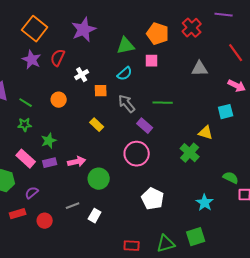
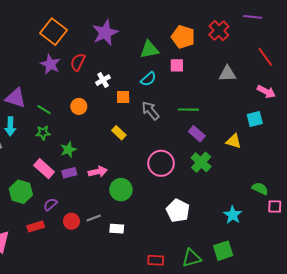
purple rectangle: (145, 126) -> (197, 134), moved
green cross: (190, 153) -> (201, 162), moved
white rectangle: (95, 216) -> (117, 229), turned 64
red circle: (45, 221) -> (71, 221), moved

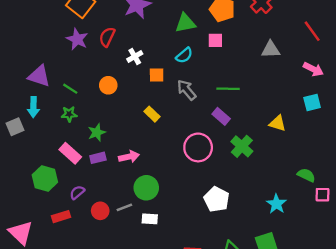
cyan square: (255, 119) -> (312, 103), moved
purple rectangle: (197, 134) -> (221, 116), moved
green circle: (121, 190) -> (146, 188), moved

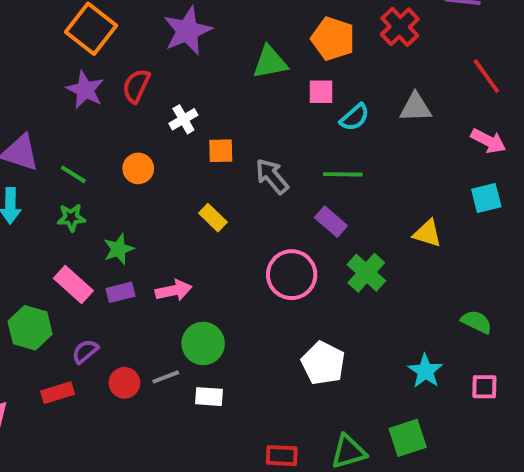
cyan semicircle: (184, 55) -> (355, 117), moved
pink square: (322, 195) -> (484, 387), moved

